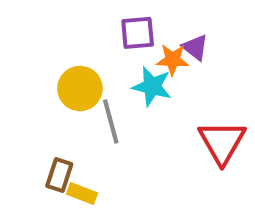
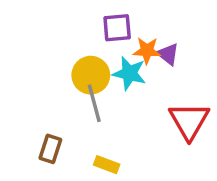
purple triangle: (195, 47) -> (168, 54), moved
yellow circle: (80, 88) -> (91, 75), moved
yellow rectangle: (82, 193) -> (107, 165), moved

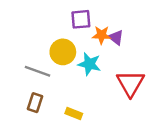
cyan star: (129, 73) -> (89, 64), moved
gray line: (94, 103) -> (37, 71), moved, turned -55

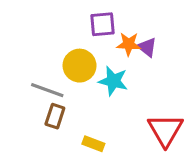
red triangle: (130, 83) -> (165, 130), moved
brown rectangle: (35, 103) -> (55, 116), moved

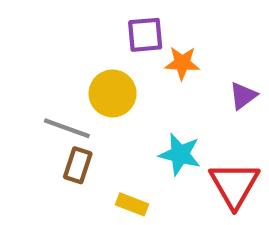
purple triangle: (147, 47) -> (243, 96), moved, turned 45
cyan star: (113, 81) -> (180, 154), moved

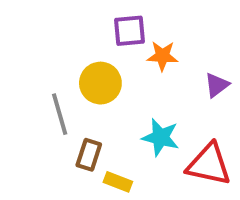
gray line: (67, 128) -> (60, 114), turned 54
brown rectangle: (78, 165) -> (89, 155), moved
red triangle: (234, 185) -> (209, 164), turned -48

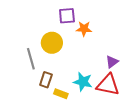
purple triangle: (217, 85) -> (112, 62), moved
cyan star: (161, 137) -> (83, 82), moved

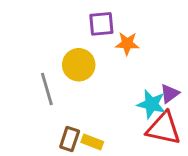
brown rectangle: (46, 80) -> (70, 139), moved
cyan star: (83, 82) -> (151, 104), moved

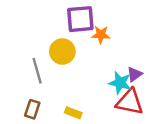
purple square: (101, 24) -> (80, 19), size x1.4
brown rectangle: (70, 139) -> (32, 109), moved

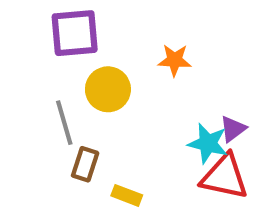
purple square: (80, 19) -> (75, 33), moved
brown rectangle: (32, 109) -> (85, 164), moved

